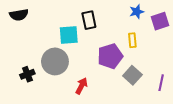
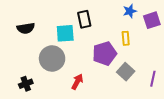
black semicircle: (19, 15) -> (26, 28), moved
black cross: (27, 74) -> (26, 84), moved

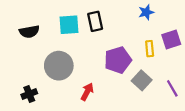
purple square: (152, 20) -> (171, 40), moved
cyan square: (65, 33) -> (69, 25), moved
yellow rectangle: (126, 38) -> (150, 49), moved
purple line: (153, 79) -> (172, 88), turned -42

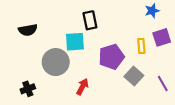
blue star: (146, 12) -> (152, 11), moved
cyan square: (69, 25) -> (75, 42), moved

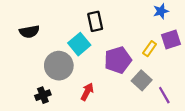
cyan square: (75, 42) -> (79, 44), turned -36
yellow rectangle: (141, 46) -> (150, 49), turned 40
purple line: (163, 83) -> (164, 95), moved
black cross: (28, 89) -> (43, 95), moved

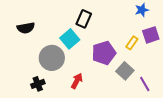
black rectangle: (95, 21) -> (84, 19), turned 36

